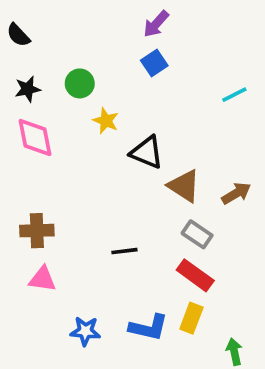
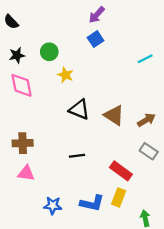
black triangle: (147, 152) -> (79, 110), moved
gray rectangle: (197, 234) -> (149, 151), moved

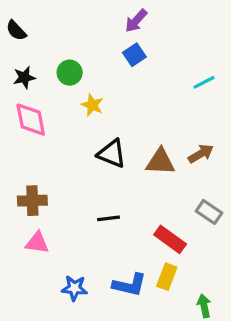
brown triangle: (114, 115) -> (160, 162), turned -30
brown arrow: (146, 120) -> (201, 154), moved

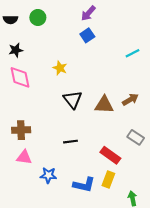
black semicircle: (16, 30) -> (11, 20), turned -48
green circle: (70, 73) -> (38, 18), moved
black triangle: (112, 154) -> (73, 100), turned 30
blue star: (74, 288) -> (48, 175), moved

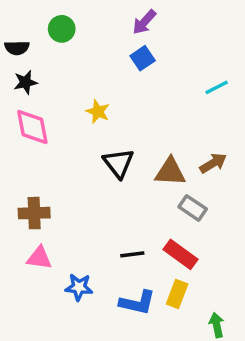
black semicircle: (11, 20) -> (17, 48), moved
gray rectangle: (136, 137) -> (193, 208), moved
black line: (70, 142) -> (132, 254), moved

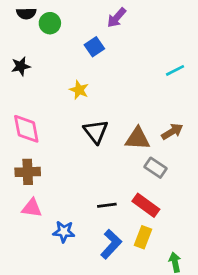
black semicircle: (17, 48) -> (26, 13), moved
blue square: (143, 58) -> (94, 47), moved
pink diamond: (32, 127) -> (26, 129), moved
blue L-shape: (137, 303) -> (111, 244), turned -60

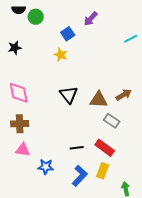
purple arrow: (117, 18) -> (91, 19), moved
cyan line: (175, 70) -> (131, 39), moved
yellow star: (79, 90) -> (61, 55), moved

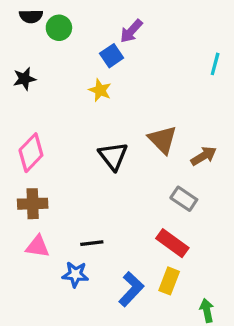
purple arrow: (91, 19) -> (131, 31), moved
cyan line: (131, 39) -> (215, 64), turned -48
pink diamond: (19, 93) -> (31, 153), turned 55
brown triangle: (99, 100) -> (162, 140), moved, turned 42
black line: (77, 148) -> (92, 243), moved

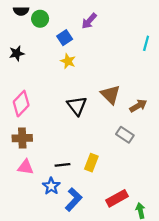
blue square: (112, 56) -> (65, 38), moved
red rectangle: (172, 243) -> (117, 198), moved, turned -65
blue star: (75, 274) -> (51, 186), turned 30
yellow rectangle: (169, 281) -> (91, 163), moved
blue L-shape: (131, 289) -> (74, 199), moved

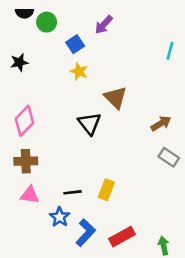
brown triangle: (110, 95) -> (115, 97), moved
gray rectangle: (125, 135) -> (169, 157), moved
red rectangle: (117, 198) -> (122, 237), moved

